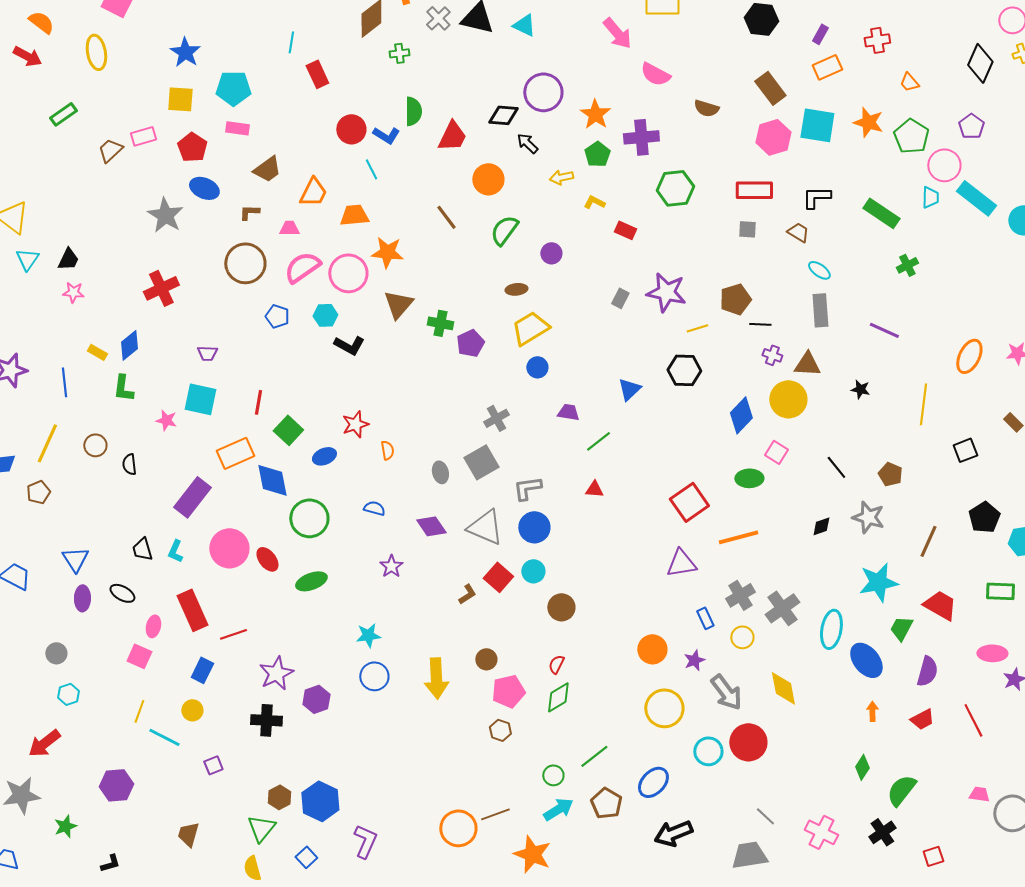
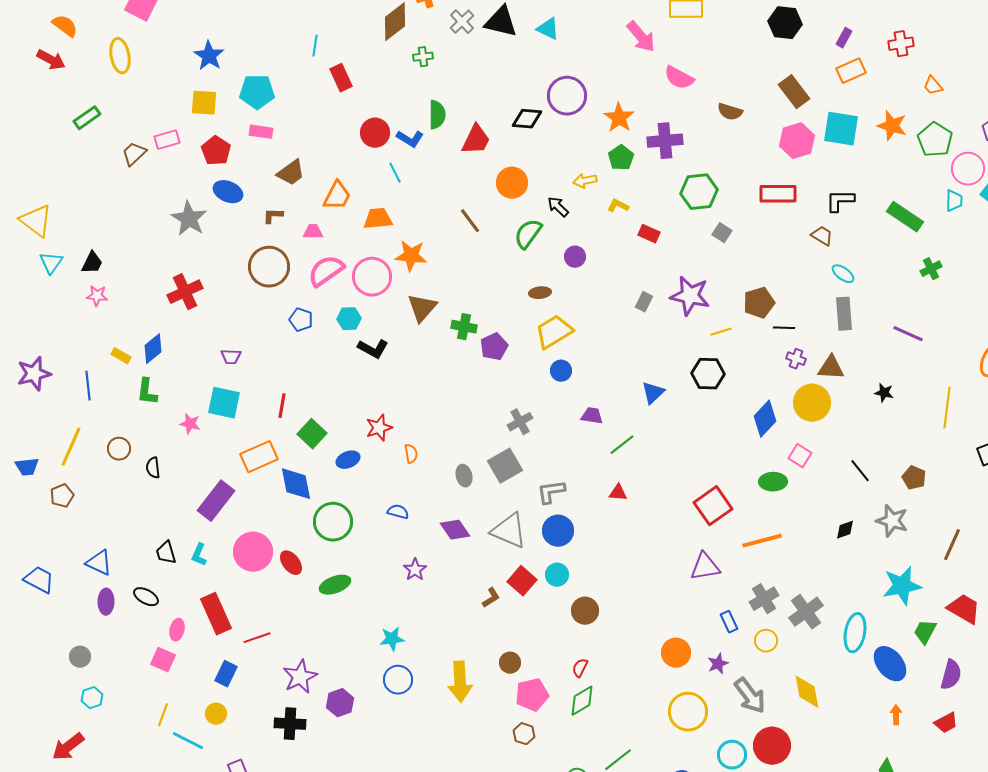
black arrow: (527, 143) -> (558, 207), moved
gray square: (747, 229) -> (722, 233), moved, turned 30
blue triangle: (75, 559) -> (99, 563), turned -32

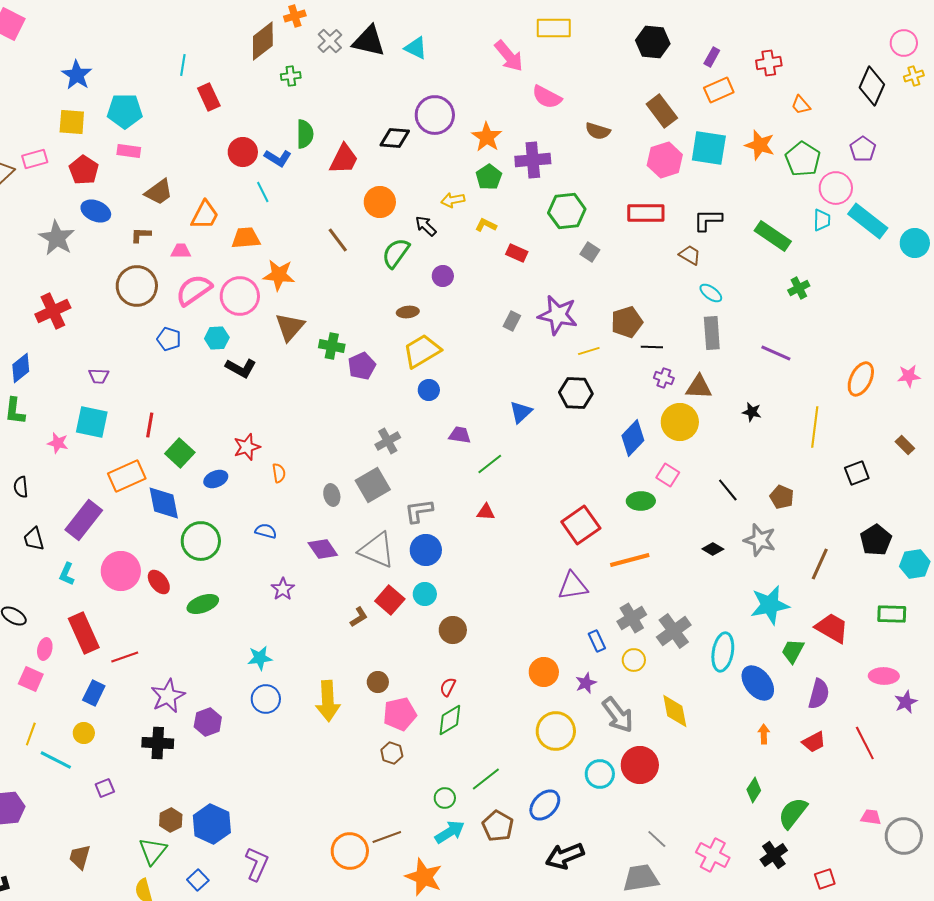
black diamond: (845, 530) -> (713, 549), turned 50
black trapezoid: (166, 553) -> (34, 539), moved

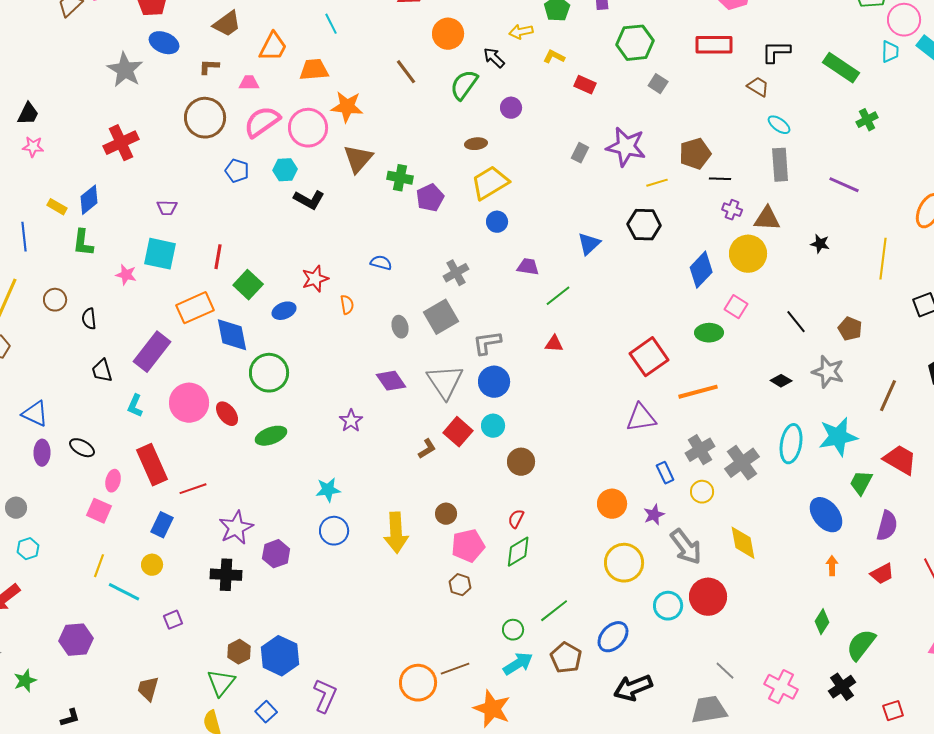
blue semicircle: (266, 531) -> (381, 263), moved
gray triangle: (377, 550) -> (445, 382), turned 33
cyan ellipse: (723, 652) -> (791, 444), moved

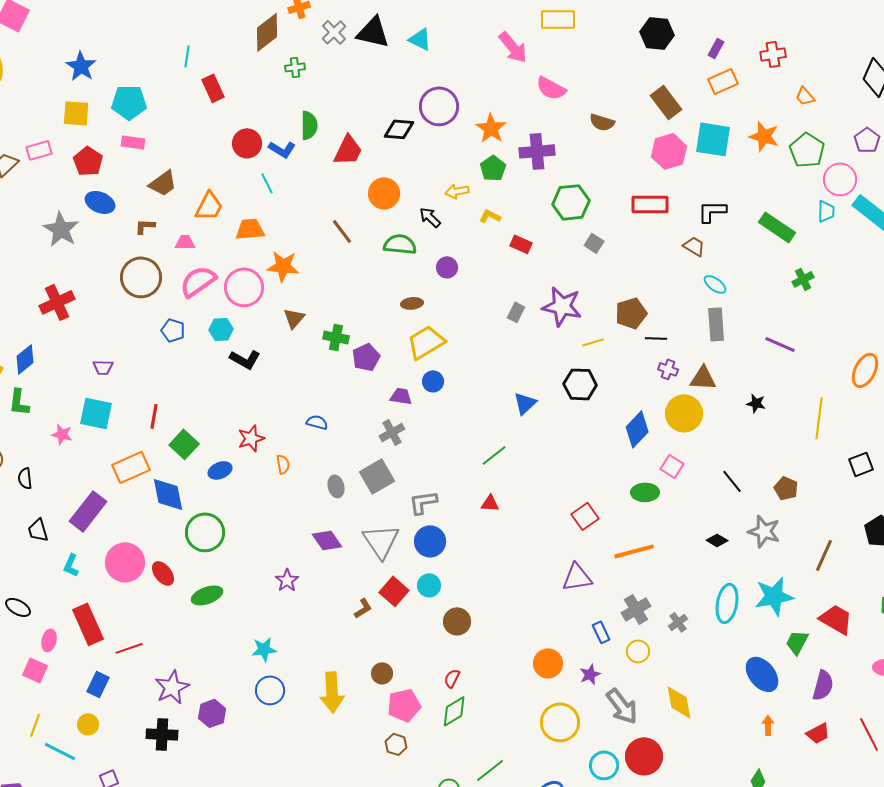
green semicircle: (464, 85) -> (400, 244), turned 60
brown triangle: (358, 159) -> (294, 318), size x0.7
purple trapezoid: (528, 267) -> (401, 396), moved
red square: (649, 357) -> (585, 516), size x0.7
gray cross: (742, 463) -> (678, 622), size x0.6

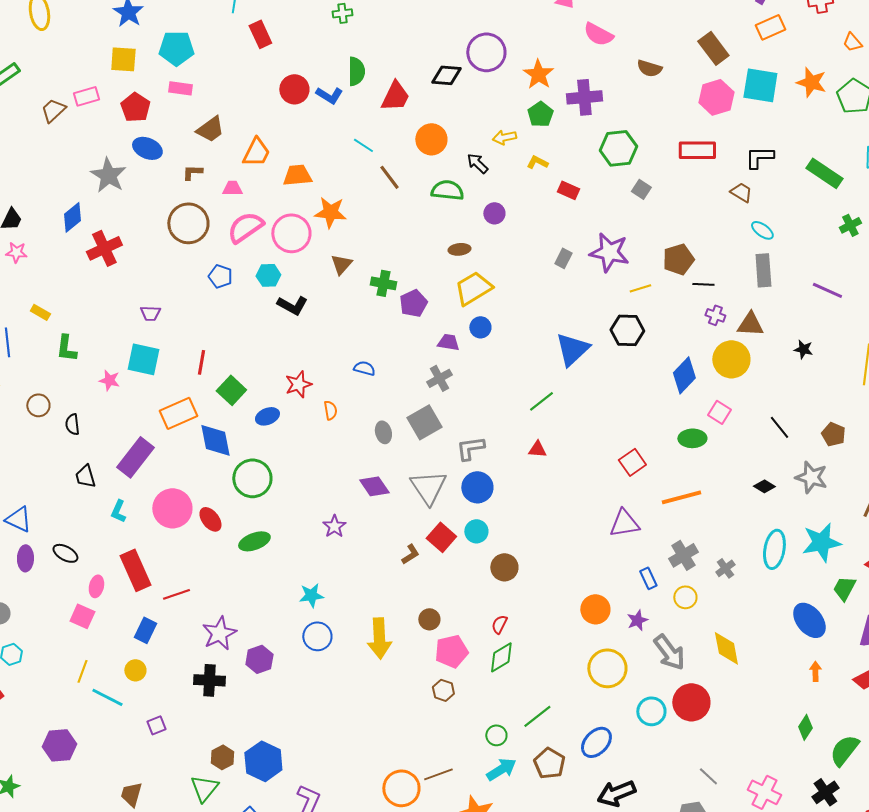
cyan line: (267, 183) -> (363, 145), moved, turned -30
blue diamond: (25, 359) -> (72, 217), moved
blue triangle: (525, 403) -> (572, 349), size x1.5

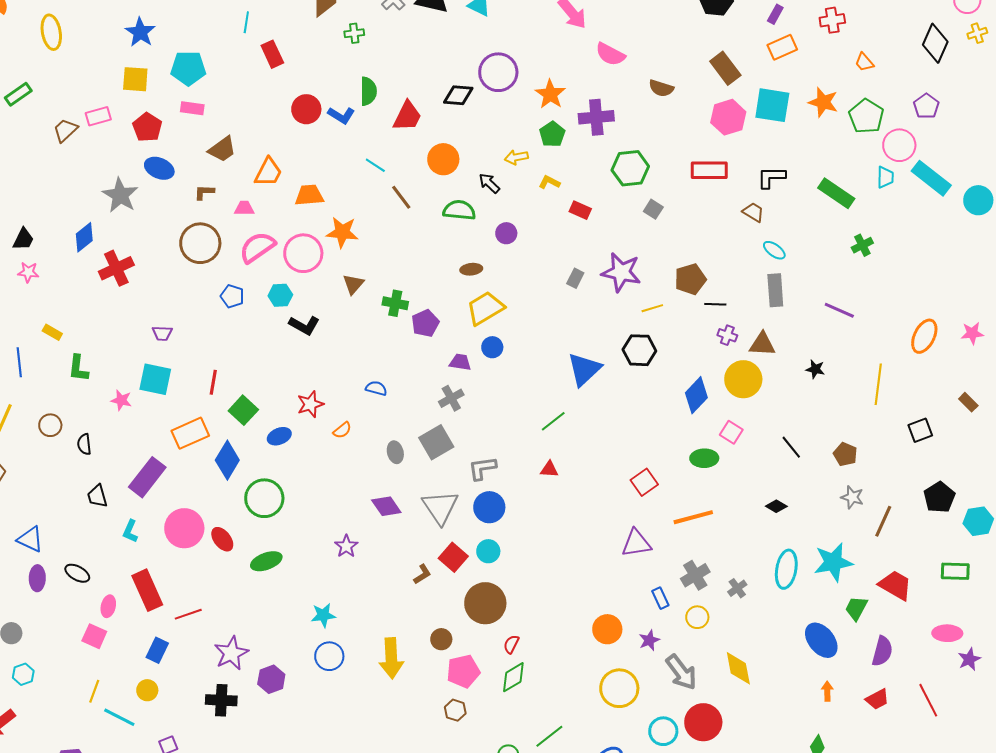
orange semicircle: (330, 410) -> (342, 430), turned 60
blue diamond: (215, 440) -> (227, 460), turned 42
gray star: (811, 477) -> (852, 497), moved, size x0.7
brown circle: (504, 567) -> (485, 603), moved, size x1.5

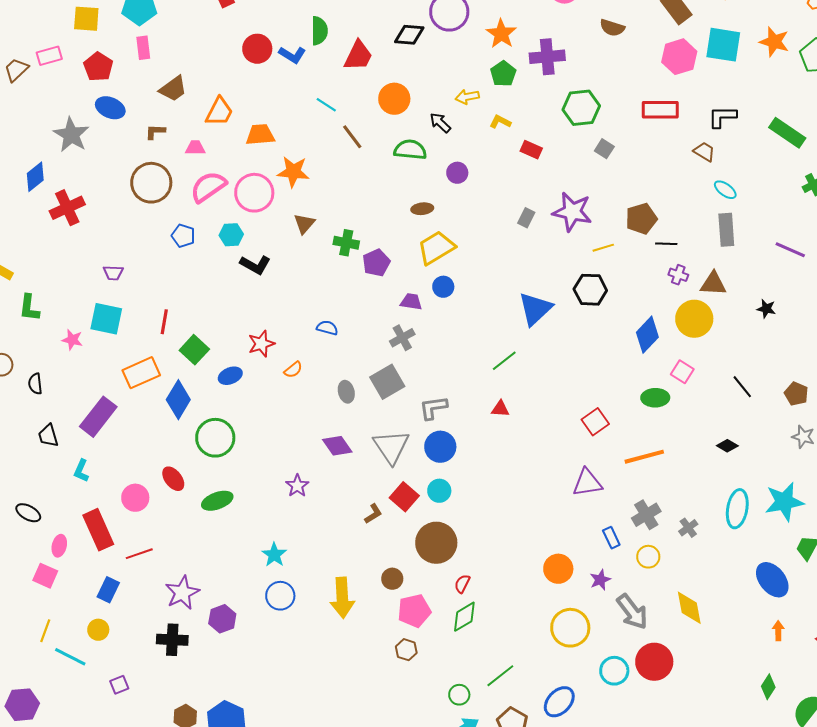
pink rectangle: (192, 108) -> (143, 48), turned 75
pink circle: (184, 528) -> (135, 498), moved, size x0.7
cyan star: (323, 615) -> (274, 555), turned -30

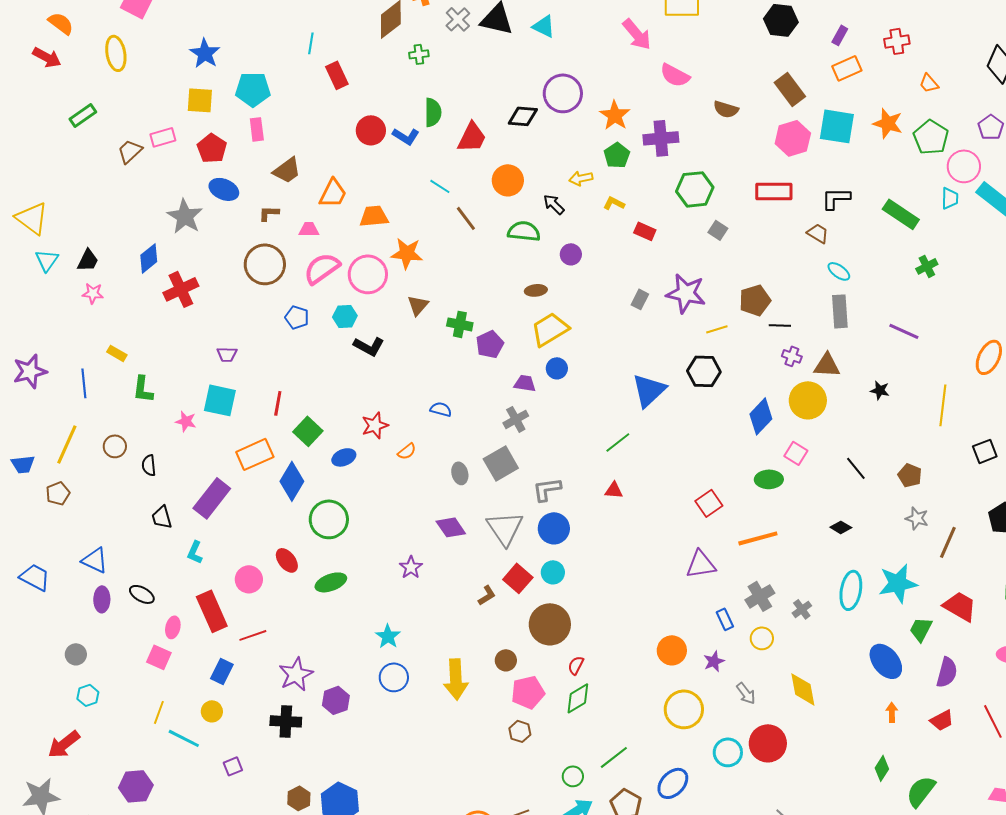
gray arrow: (632, 612) -> (746, 693), size x0.6

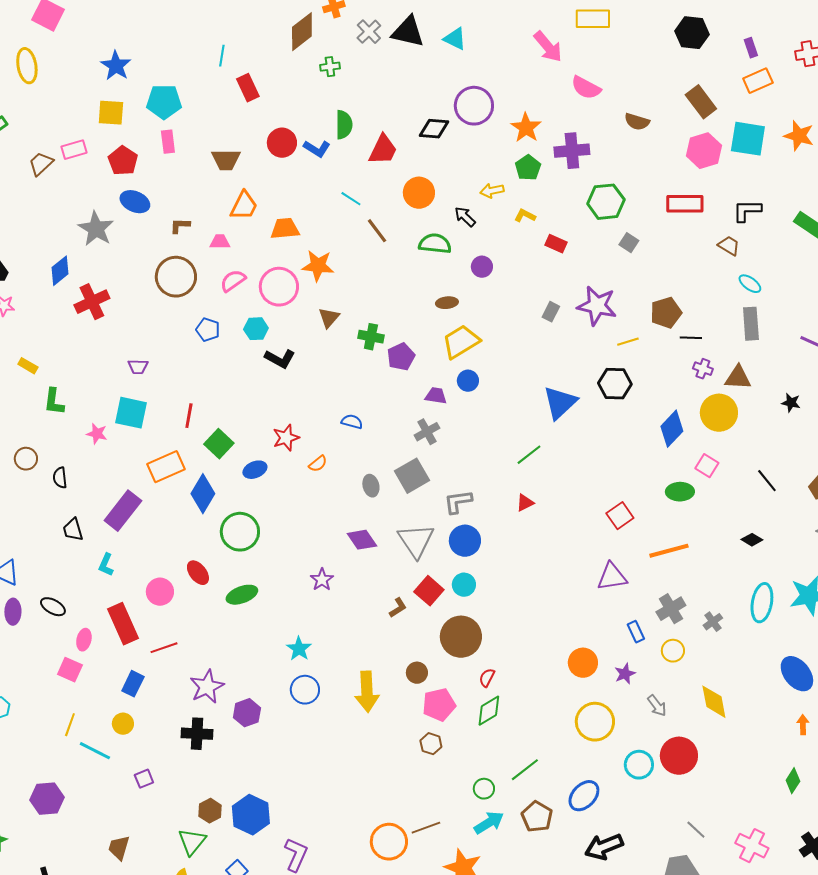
purple rectangle: (840, 35) -> (751, 48), turned -48
brown trapezoid: (287, 170) -> (226, 160), moved, turned 36
pink semicircle: (322, 268) -> (233, 281), size x0.7
red triangle: (614, 490) -> (525, 503), turned -30

